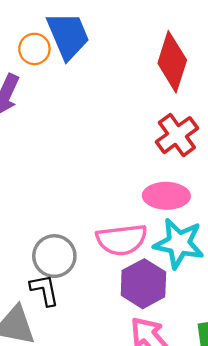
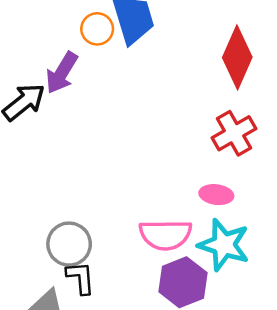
pink ellipse: (166, 196) -> (216, 195), size x0.7
gray circle: (54, 256) -> (69, 244), moved

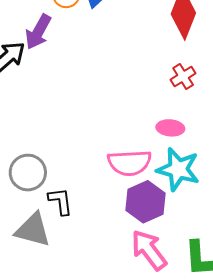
red cross: (234, 133) -> (183, 76), size x0.7
gray circle: (69, 244) -> (28, 173), moved

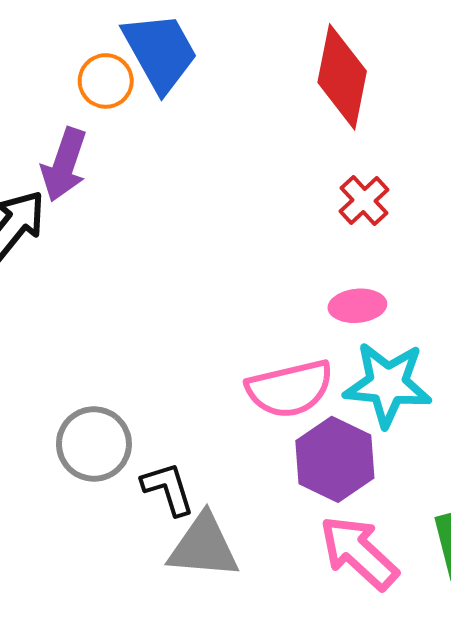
gray triangle: (33, 230) -> (203, 546), moved

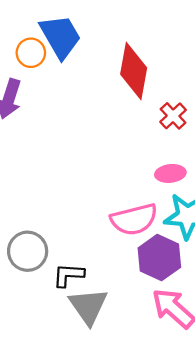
red diamond: (342, 77) -> (134, 71), moved
black L-shape: (168, 489) -> (68, 275), turned -68
gray triangle: (203, 546) -> (88, 306), turned 51

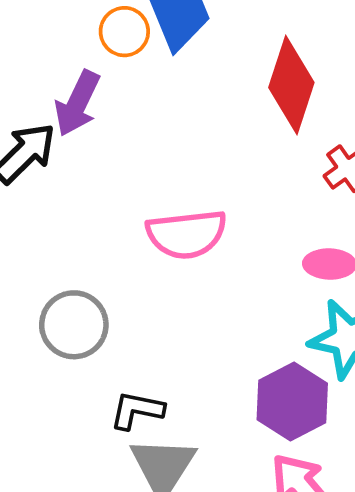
pink semicircle: (134, 219) -> (187, 234), moved
gray circle: (28, 251) -> (74, 325), moved

